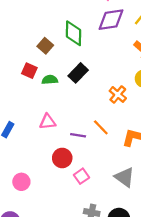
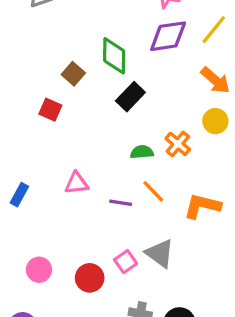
black rectangle: (78, 73) -> (130, 97), moved
green semicircle: (50, 80) -> (142, 152), moved
red circle: (62, 158) -> (90, 278), moved
gray triangle: (125, 177) -> (160, 253), moved

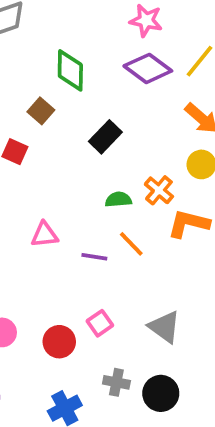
purple diamond: (168, 36) -> (148, 68), turned 45
green diamond: (114, 56) -> (70, 70), moved
orange L-shape: (202, 206) -> (188, 224), moved
gray triangle: (160, 253) -> (164, 327), moved

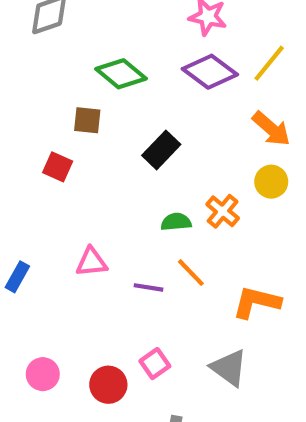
green diamond: (70, 70) -> (121, 74), turned -51
brown square: (41, 111) -> (87, 120), turned -35
orange L-shape: (188, 224) -> (256, 302), moved

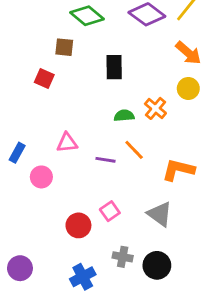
black rectangle: (161, 150) -> (114, 67), turned -45
pink circle: (43, 374) -> (41, 177), moved

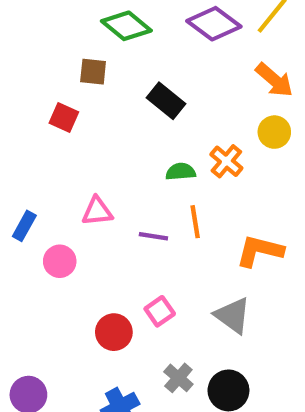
black rectangle: (114, 67) -> (166, 101), turned -50
orange line: (134, 150) -> (195, 222), turned 35
gray cross: (123, 257) -> (178, 378), turned 30

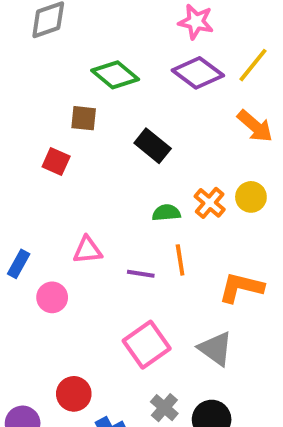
yellow circle: (274, 132) -> (251, 197), moved
pink square: (160, 311) -> (147, 345), size x1.6
red circle: (114, 332) -> (74, 394), moved

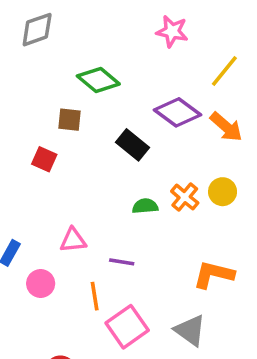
purple diamond: (198, 73) -> (178, 112), moved
orange line: (180, 260) -> (95, 296), moved

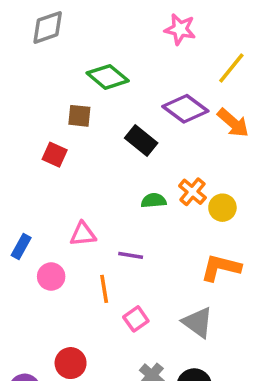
yellow circle: (223, 192) -> (222, 208), moved
pink square: (127, 327) -> (136, 319), size x0.6

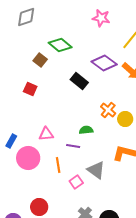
brown square: (79, 116) -> (40, 60), moved, turned 32
green semicircle: (154, 201) -> (86, 130), moved
pink circle: (51, 277) -> (28, 158), size x1.5
gray triangle: (198, 322) -> (96, 170), moved

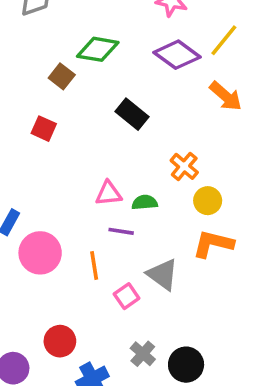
green diamond: (60, 45) -> (98, 49), turned -30
purple diamond: (104, 63) -> (177, 55), moved
yellow circle: (125, 119) -> (208, 201), moved
pink triangle: (46, 134) -> (109, 193), moved

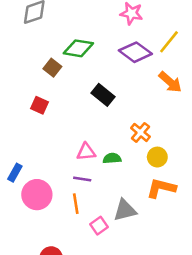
purple line: (121, 231) -> (82, 179), moved
gray triangle: (163, 274) -> (125, 210), turned -50

